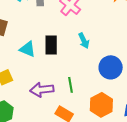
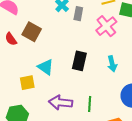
cyan triangle: (27, 49) -> (46, 67), moved

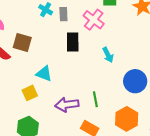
black rectangle: (79, 61) -> (73, 42), moved

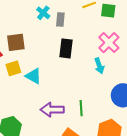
pink cross: (94, 20) -> (109, 43), moved
brown square: (22, 42) -> (16, 42), turned -30
yellow square: (30, 93) -> (13, 68), moved

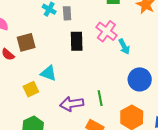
pink cross: (109, 43) -> (106, 31), moved
cyan arrow: (99, 66) -> (124, 47), moved
yellow square: (13, 68) -> (31, 89), moved

